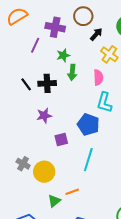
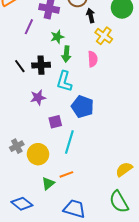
black arrow: (96, 34) -> (91, 16), turned -56
cyan L-shape: (104, 102) -> (64, 81), moved
cyan line: (88, 160) -> (69, 142), moved
gray cross: (23, 164) -> (17, 146), turned 32

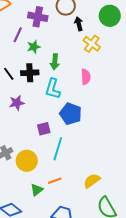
green star: (57, 37) -> (34, 47), moved
pink semicircle: (93, 59) -> (86, 77), moved
purple star: (38, 97) -> (17, 103), moved
yellow semicircle: (124, 169) -> (92, 181), moved

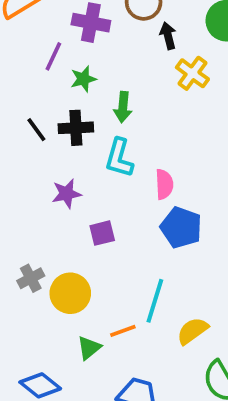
pink semicircle: (86, 77) -> (164, 184), moved
purple star: (17, 103) -> (67, 194), moved
blue pentagon: (71, 114) -> (181, 227), moved
cyan line: (58, 149) -> (155, 301), moved

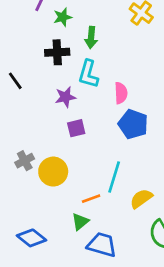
black line: (36, 130) -> (15, 81), moved
purple star: (67, 194) -> (65, 97), moved
green triangle: (89, 348) -> (80, 222), moved

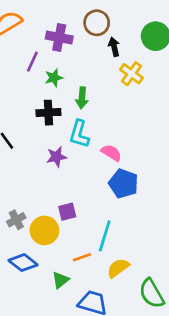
pink semicircle: (121, 93) -> (111, 153), turned -55
purple square: (76, 128) -> (67, 212), moved
yellow semicircle: (141, 199) -> (118, 268), moved
green triangle: (80, 222) -> (60, 280), moved
blue diamond: (31, 238) -> (23, 263), moved

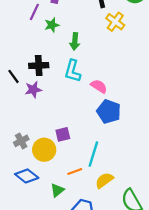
black cross: (48, 113) -> (39, 65), moved
purple star: (56, 157) -> (33, 90), moved

